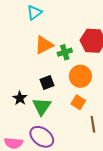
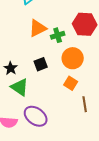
black star: (20, 98) -> (11, 68), moved
green triangle: (42, 107) -> (20, 87), moved, turned -30

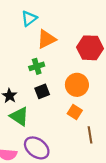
orange triangle: (38, 28) -> (46, 39), moved
green cross: (58, 35) -> (37, 66), moved

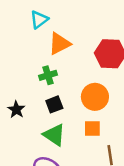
orange square: (75, 112) -> (92, 129), turned -32
green triangle: (19, 116) -> (54, 135), moved

